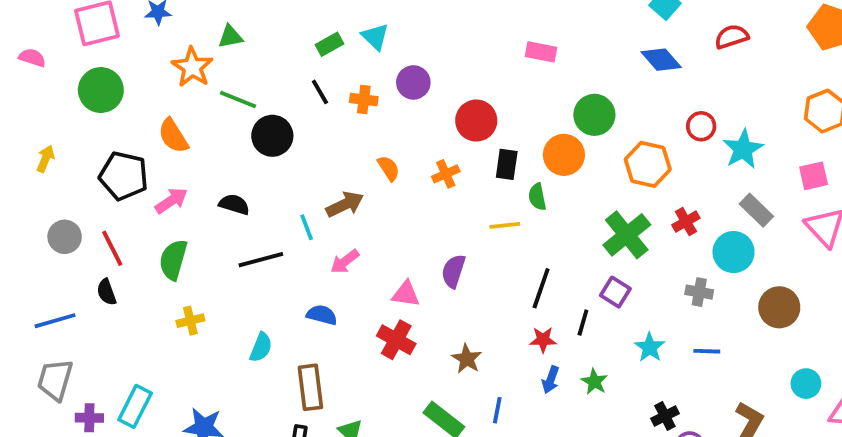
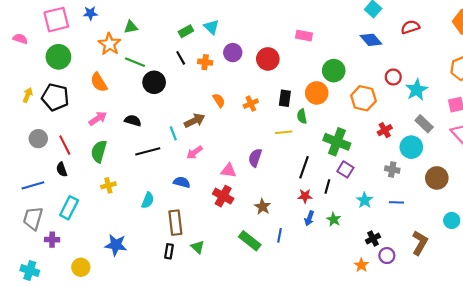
red circle: (476, 121) -> (268, 59), moved
black pentagon: (124, 176) -> (55, 97), moved
green cross: (627, 235) -> (337, 142), moved, turned -30
cyan rectangle: (135, 406) -> (69, 208), moved

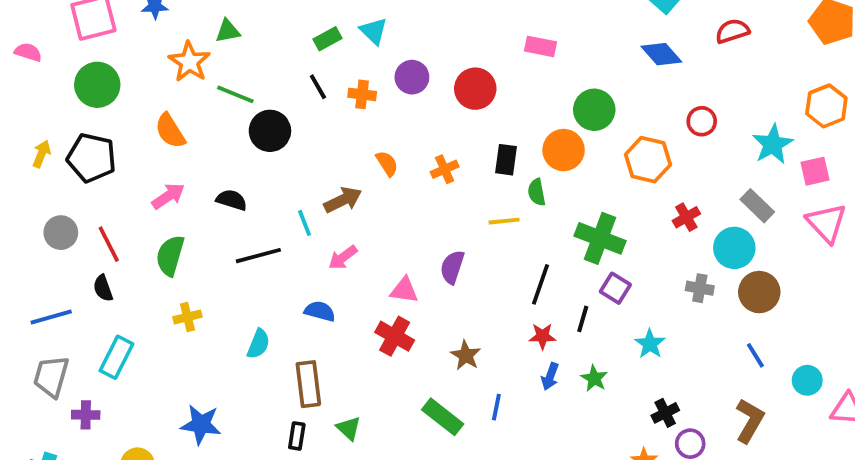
cyan star: (417, 90) -> (773, 144), moved
brown circle: (437, 178) -> (759, 292), moved
blue line: (396, 202) -> (755, 355), moved, turned 56

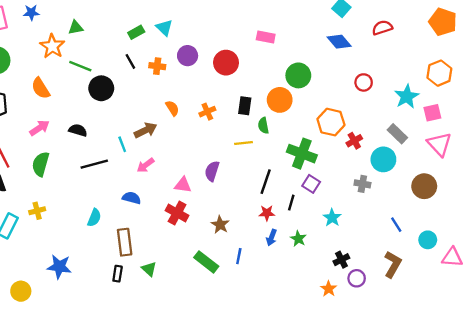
orange hexagon: (648, 160) -> (331, 122), moved
brown circle: (759, 292) -> (424, 186), moved
yellow cross: (187, 317) -> (37, 211), moved

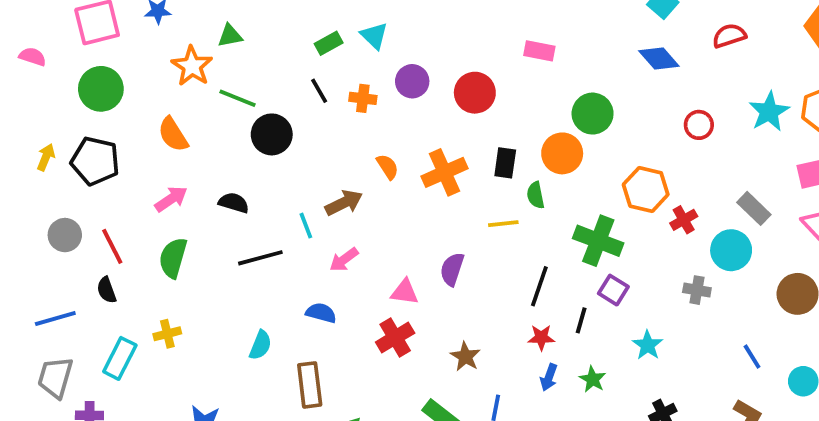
cyan star: (407, 96) -> (769, 112), moved
orange cross: (207, 112) -> (444, 172), size x1.6
red cross: (177, 213) -> (395, 338), turned 30

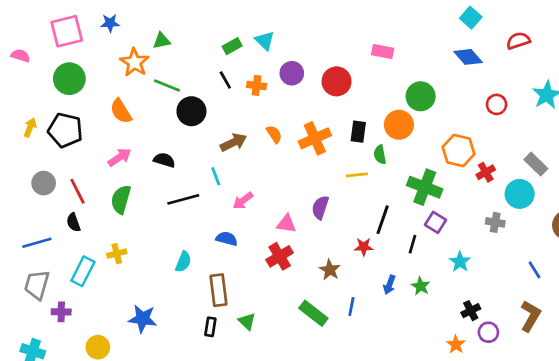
brown arrow: (344, 203) -> (233, 142), moved
red star: (541, 338) -> (364, 247), moved

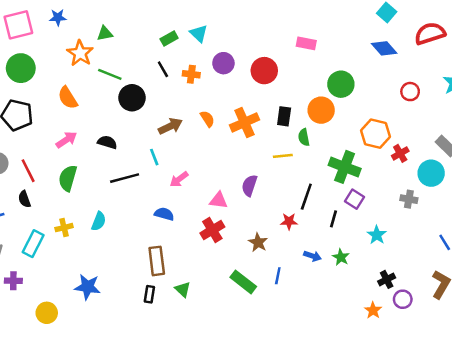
red semicircle: (518, 41) -> (430, 33), size x1.4
cyan semicircle: (183, 262) -> (99, 221), moved
blue arrow: (389, 285) -> (312, 256), turned -91

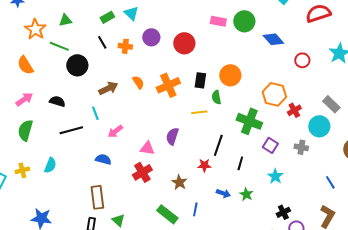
green triangle: (105, 33) -> (65, 20), moved
blue diamond: (384, 48) -> (273, 39), moved
green circle: (341, 84) -> (244, 21), moved
purple square: (354, 199) -> (270, 145), moved

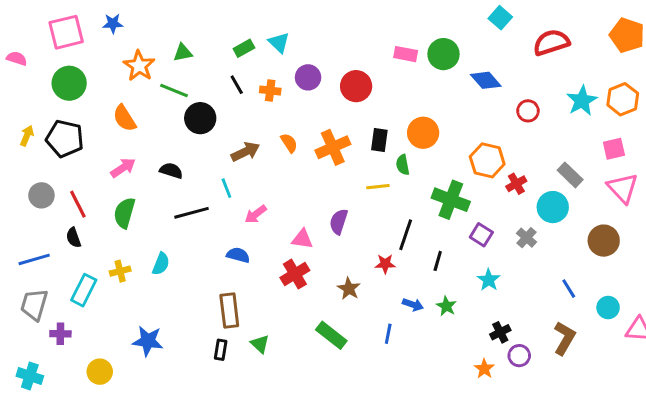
gray cross: (301, 147) -> (527, 238), turned 32
blue line: (195, 209) -> (388, 334), moved

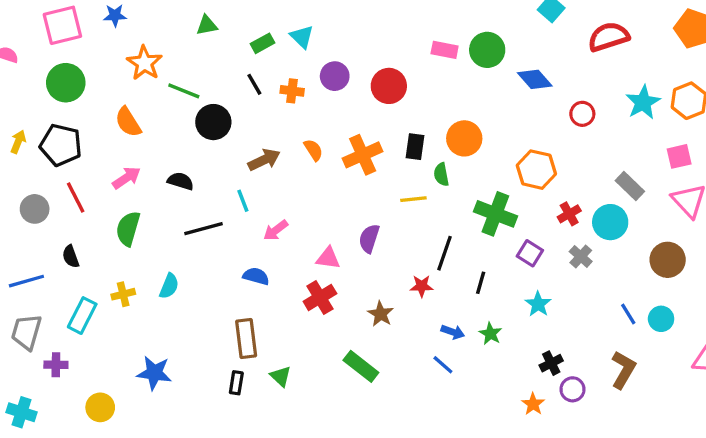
green triangle: (183, 53) -> (207, 25), moved
red cross: (516, 184) -> (569, 214), moved
red line: (78, 204) -> (76, 197), moved
cyan circle: (608, 308) -> (661, 319), moved
blue line: (388, 334) -> (443, 365), moved, turned -60

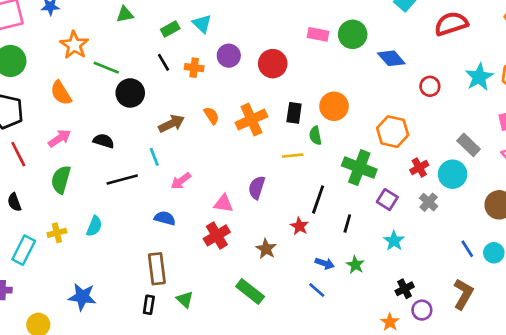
red star: (422, 286) -> (299, 226), turned 30

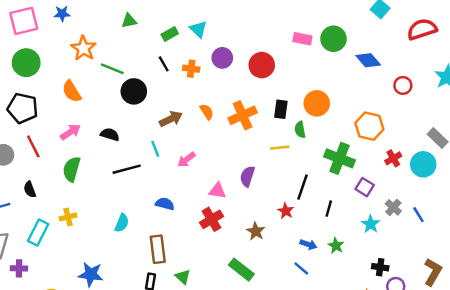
pink arrow: (181, 181) -> (186, 160), moved
gray cross: (429, 202) -> (393, 207), moved
cyan semicircle: (94, 226) -> (122, 223), moved
blue line: (467, 249) -> (418, 215), moved
black cross: (405, 289) -> (380, 267), turned 35

